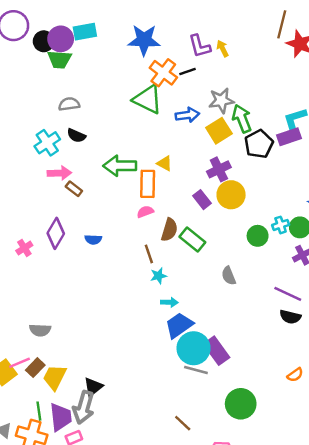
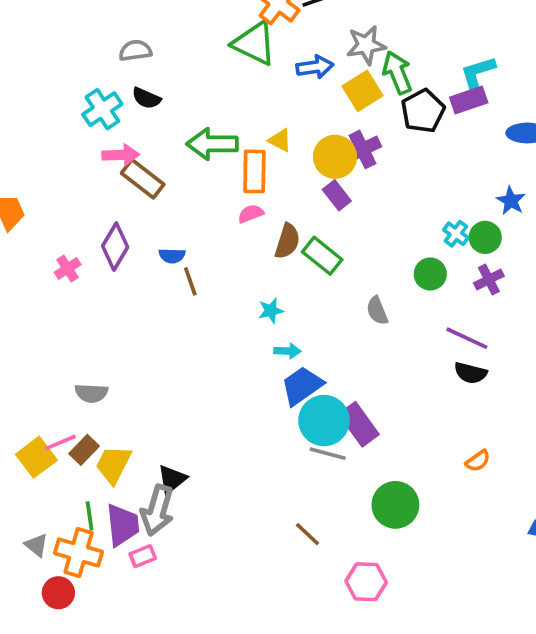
brown rectangle: (74, 189) -> (143, 179), size x1.6
yellow circle: (231, 195) -> (335, 157), moved
cyan cross: (281, 225) -> (456, 234), turned -35
green circle: (258, 236) -> (430, 274), moved
brown line: (149, 254) -> (190, 281), moved

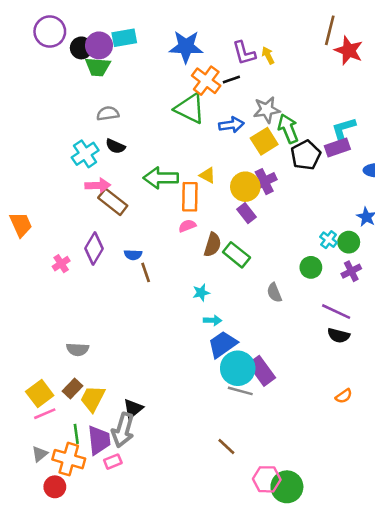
pink line: (60, 443) -> (45, 414), moved
green circle: (395, 505) -> (287, 487), moved
gray triangle: (36, 545) -> (40, 454), turned 42

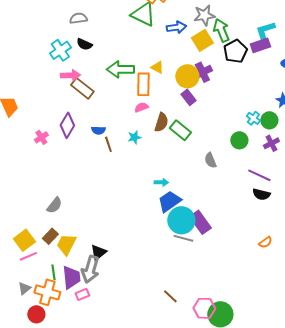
cyan star: (201, 293) -> (134, 137), moved
gray semicircle: (78, 349) -> (54, 205), turned -54
brown line: (226, 446) -> (170, 296), moved

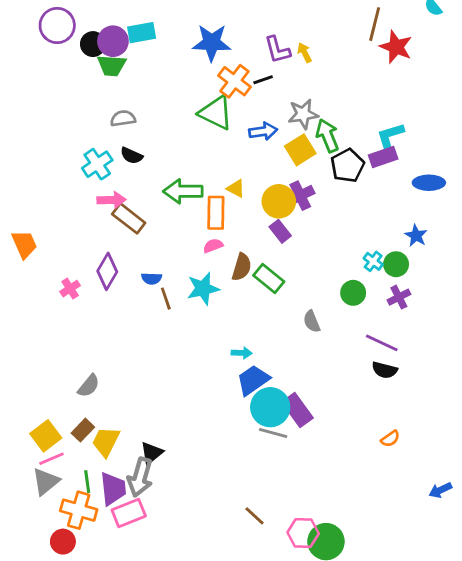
cyan star: (134, 137) -> (203, 289), size x1.6
gray triangle: (24, 288) -> (46, 482), moved, size x1.5
pink rectangle: (82, 294) -> (129, 513), size x1.6

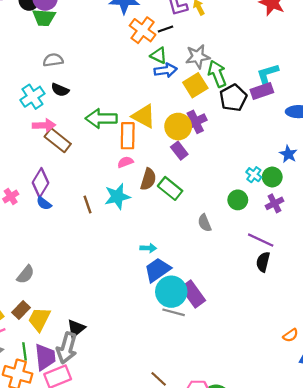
green triangle: (216, 113) -> (159, 55), moved, size x0.6
yellow triangle: (236, 188) -> (144, 116), size x1.6
blue semicircle: (152, 279) -> (44, 203), moved, turned 35
black semicircle: (385, 370) -> (263, 262), turned 90
orange semicircle: (390, 439) -> (291, 335), moved

